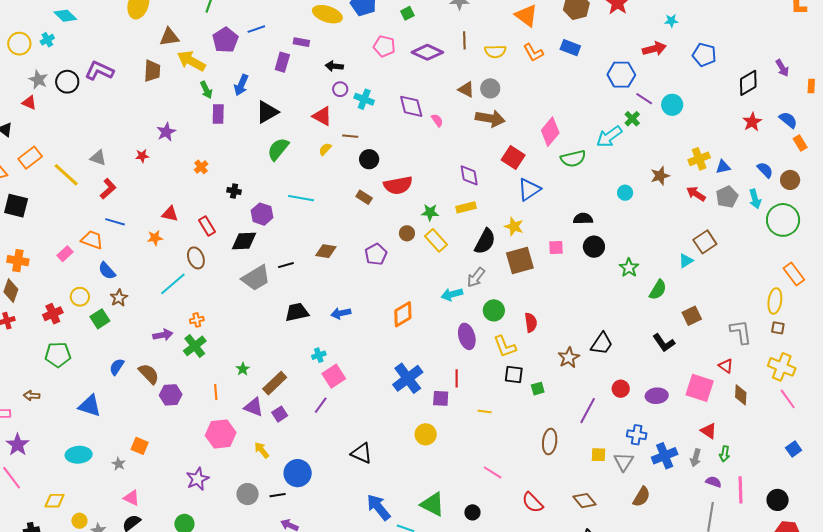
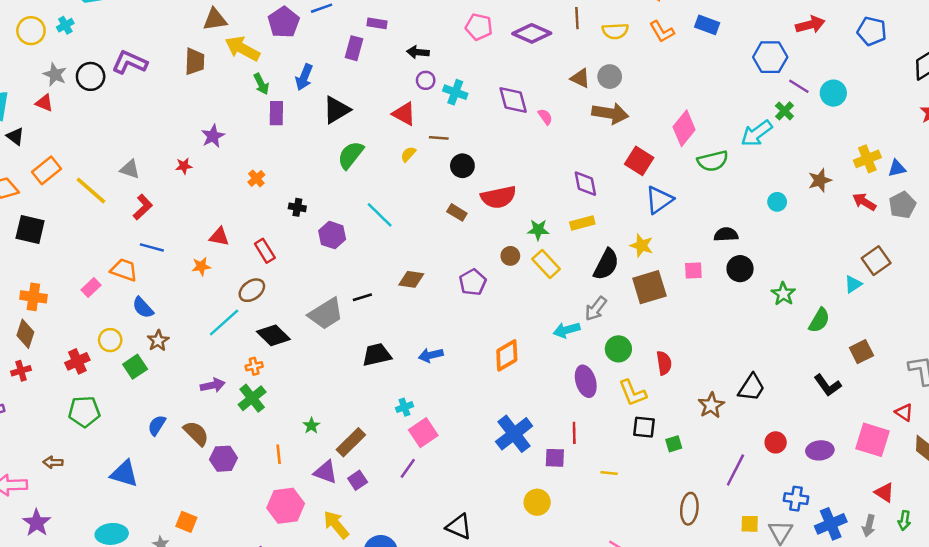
cyan line: (301, 198) -> (380, 215), turned 35
black diamond: (244, 241) -> (273, 335), moved, turned 48
brown ellipse: (196, 258) -> (252, 290), turned 75
yellow arrow: (262, 450) -> (336, 525), size x1.4

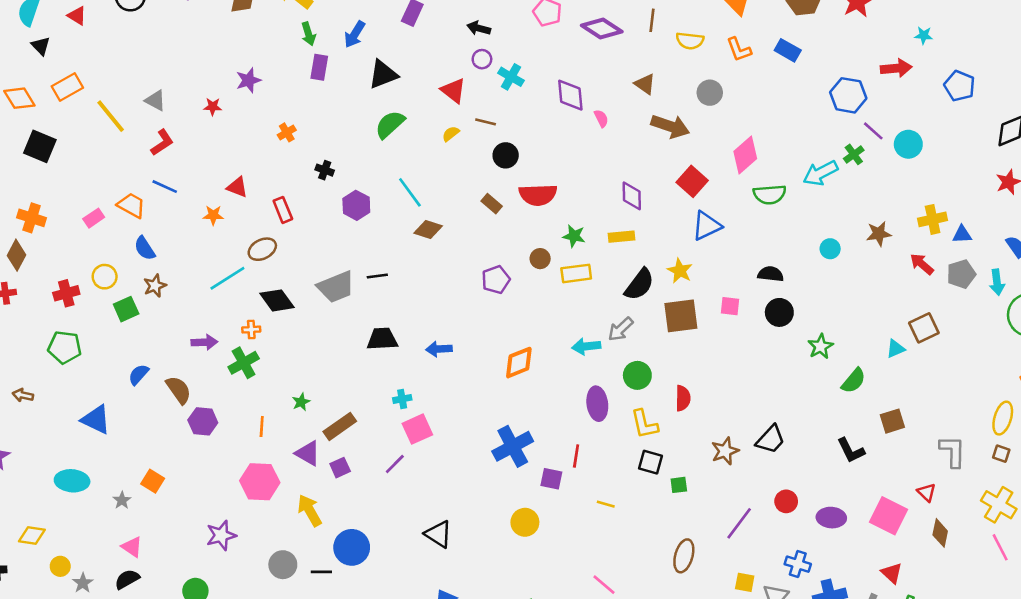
gray circle: (610, 77) -> (710, 93), moved
yellow rectangle: (546, 264) -> (576, 273), turned -64
brown diamond: (411, 279) -> (428, 230), moved

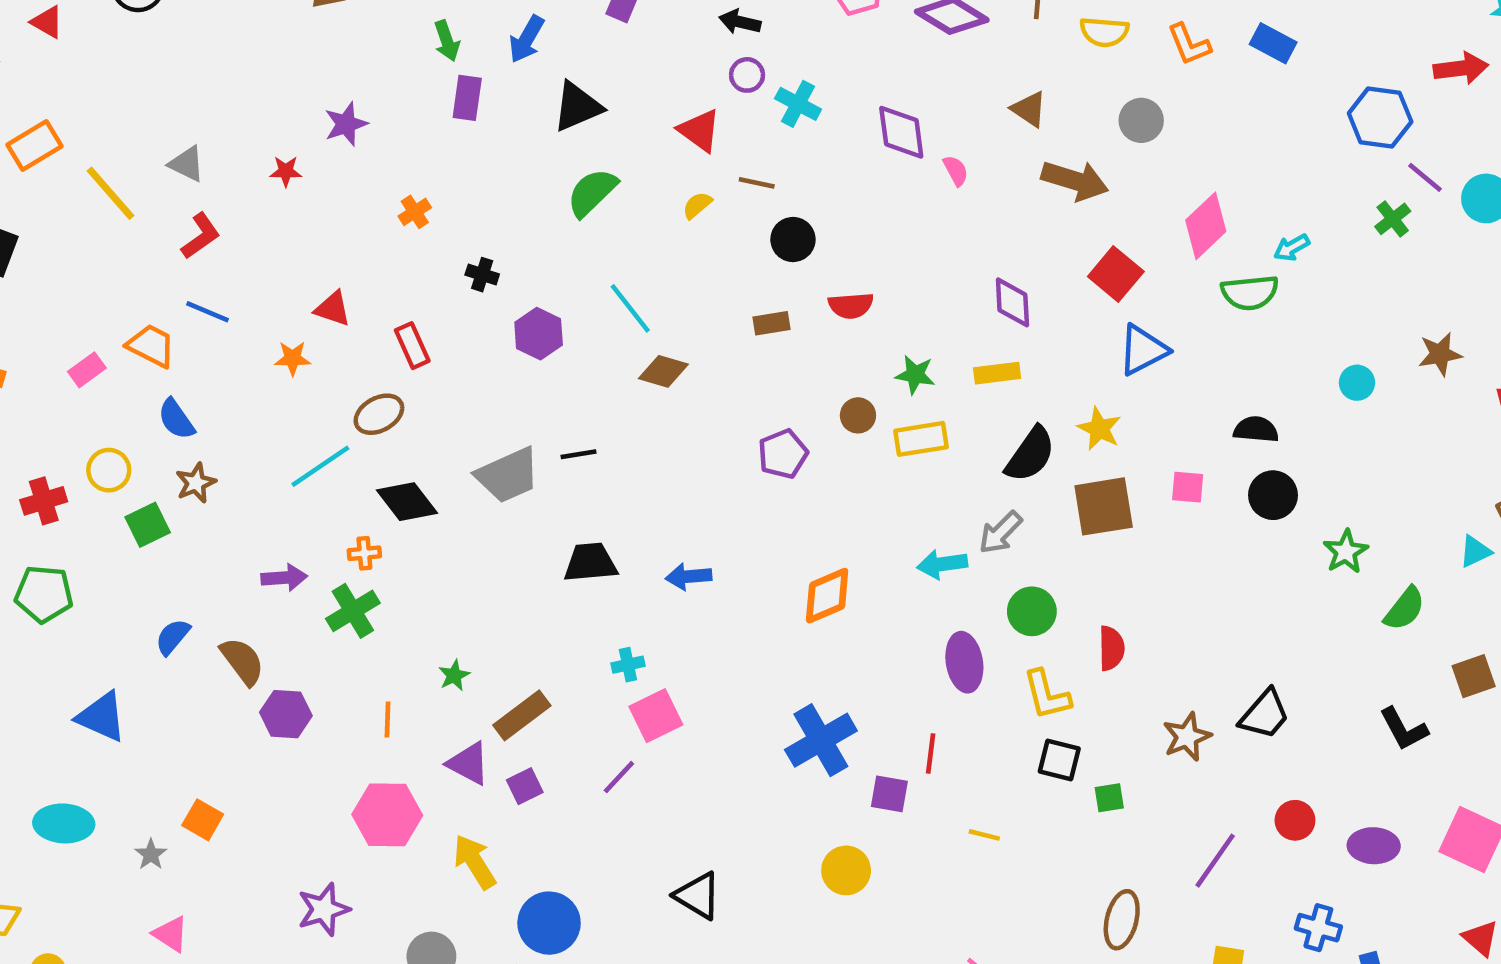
cyan arrow: (821, 173) -> (1292, 248), moved, size x0.6
red semicircle: (538, 195) -> (851, 306), size x0.7
brown rectangle: (492, 204) -> (771, 323), turned -48

